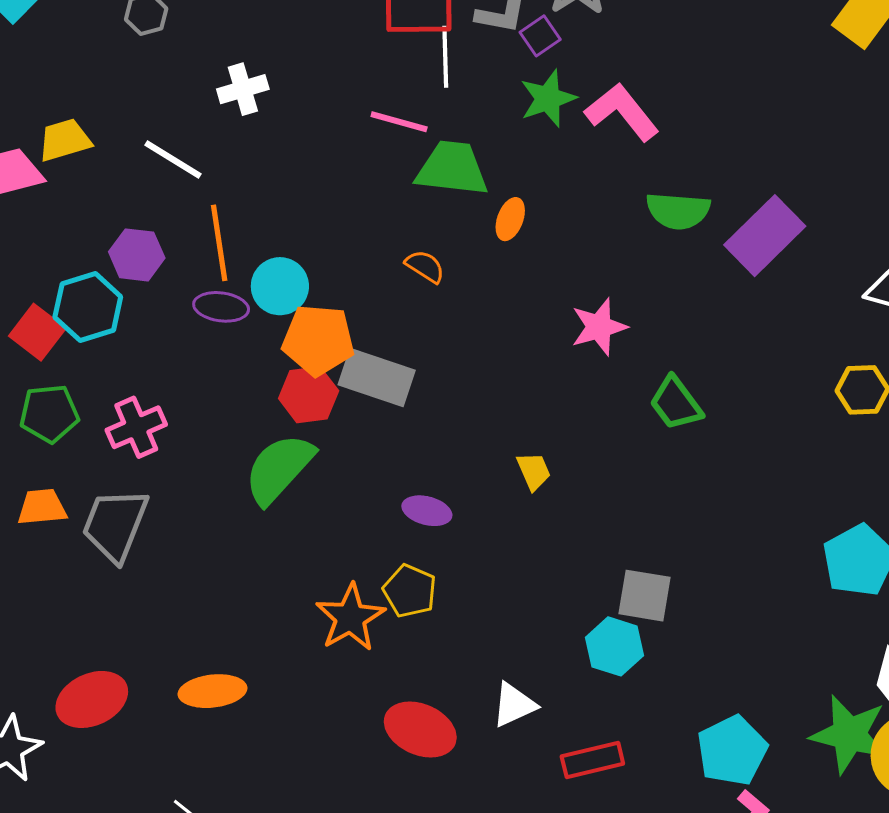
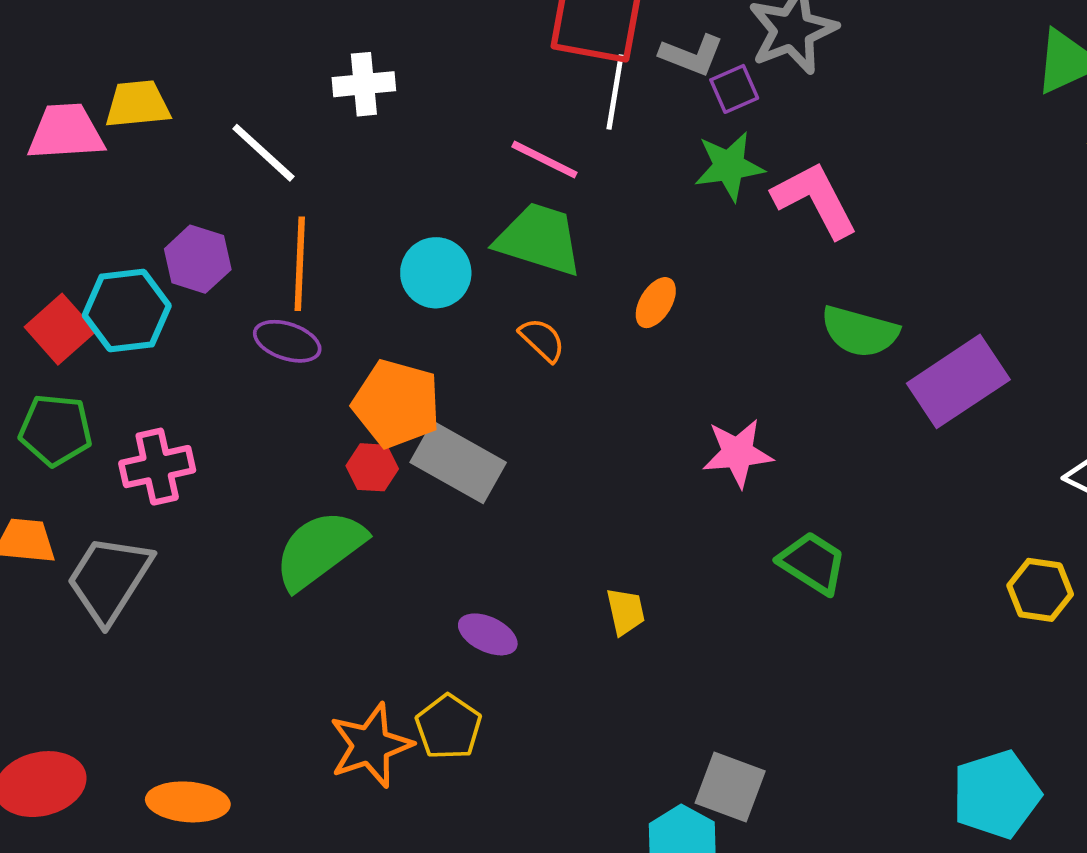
green trapezoid: (452, 169) -> (539, 239), moved
cyan circle: (280, 286) -> (436, 273), moved
red hexagon: (309, 395) -> (372, 467), size x0.7
green trapezoid: (676, 403) -> (812, 563), turned 148

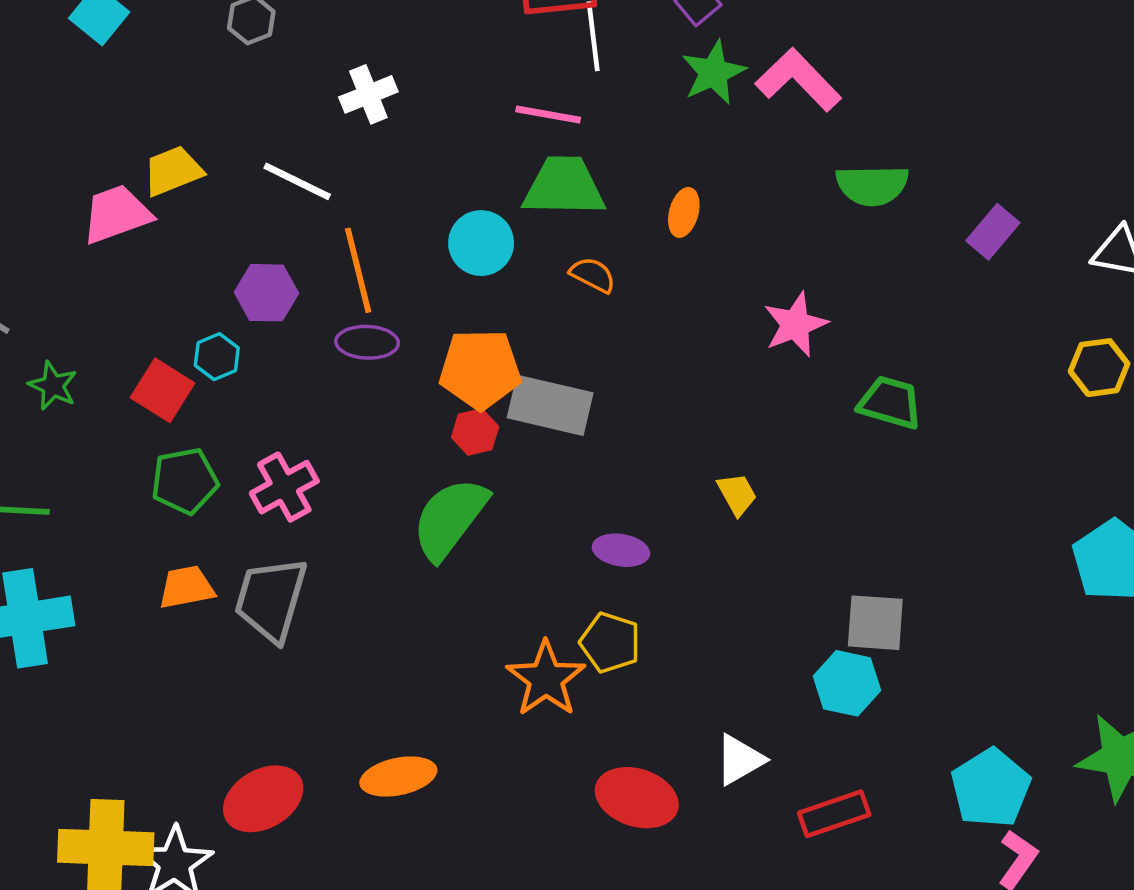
cyan hexagon: (127, 311) -> (217, 357), size x0.6
purple rectangle: (958, 381) -> (993, 232), moved, size x0.6

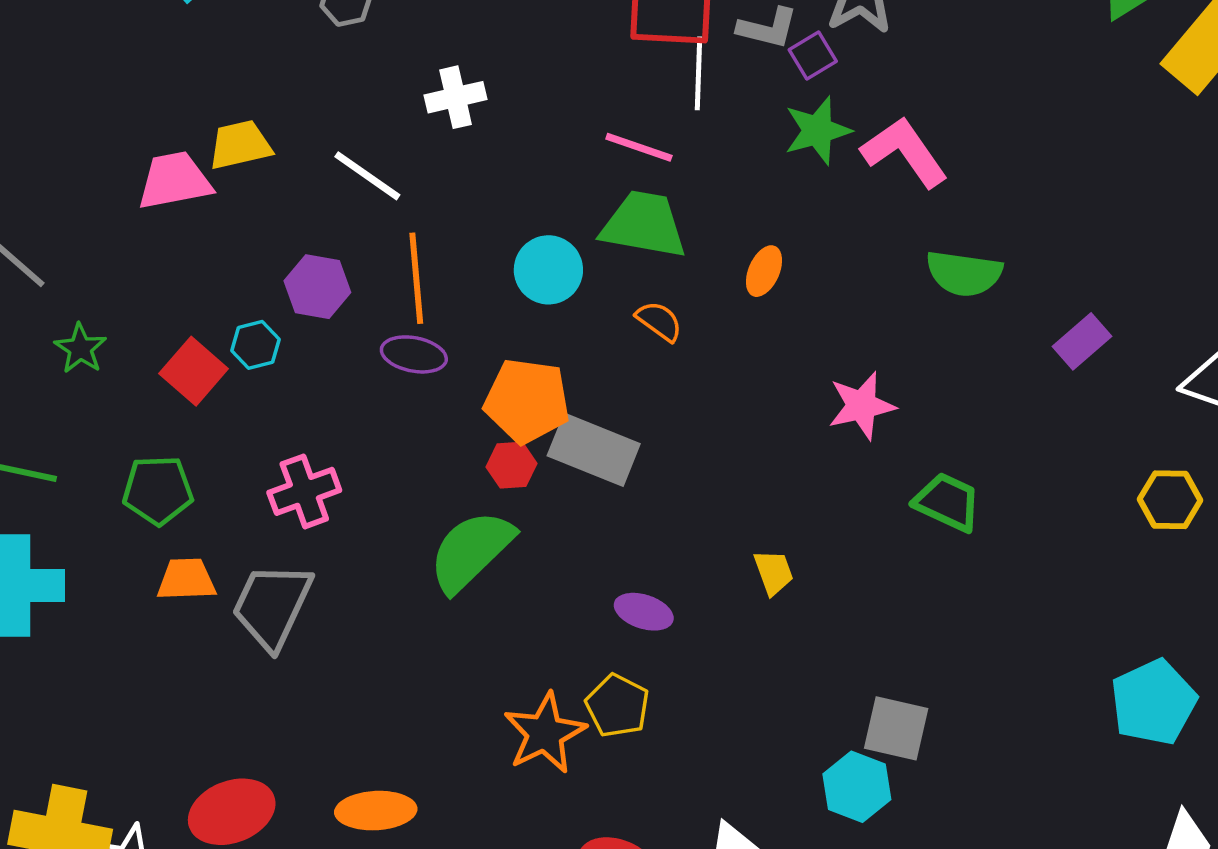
green pentagon: (185, 481) -> (158, 490), moved

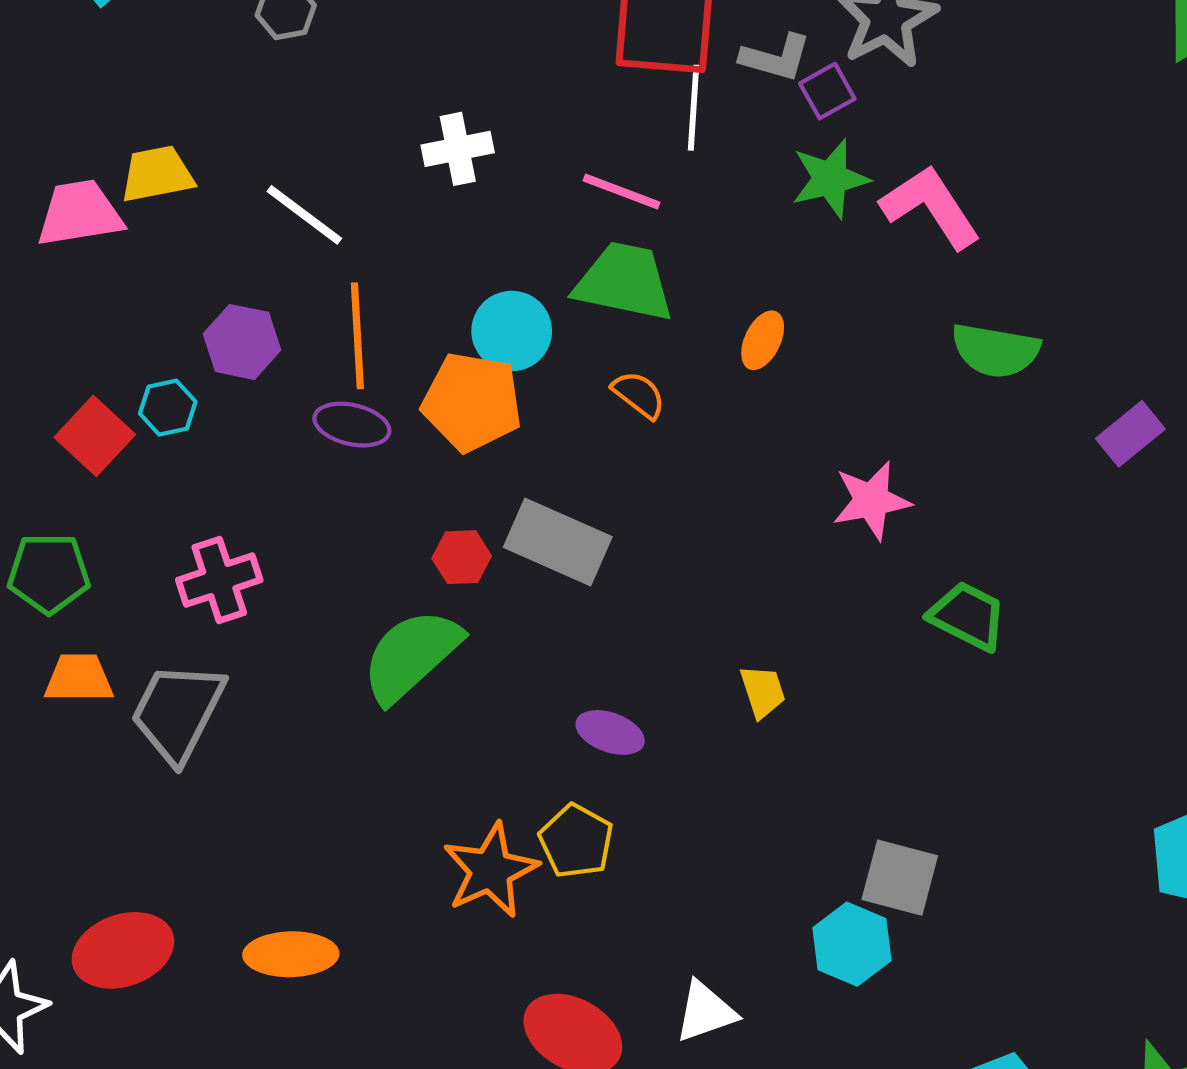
white cross: (456, 97) -> (458, 149), moved
orange pentagon: (527, 401) -> (472, 402), moved

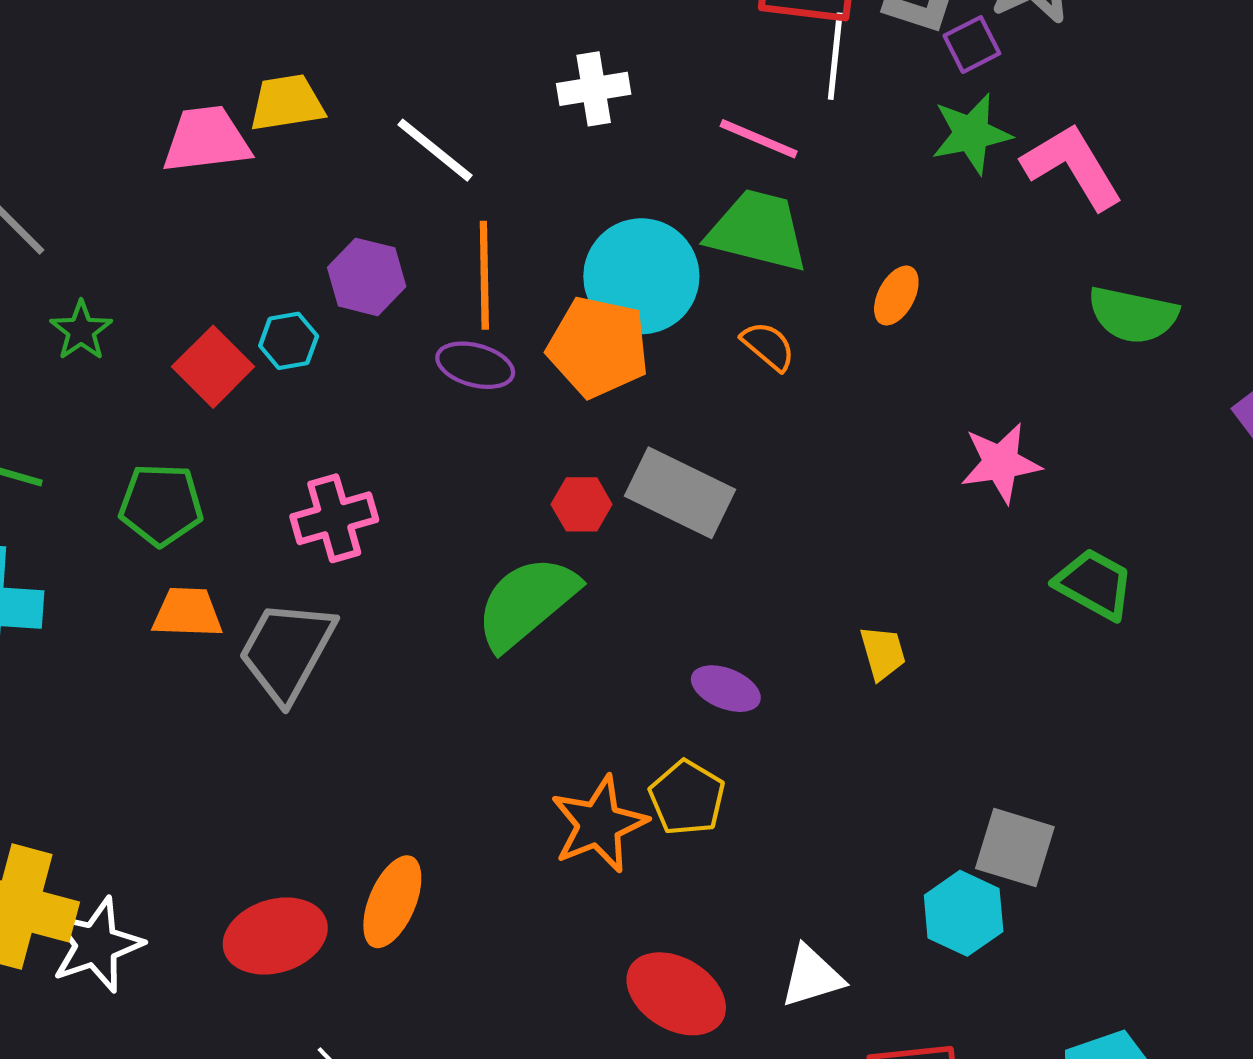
cyan circle: (512, 331) -> (641, 276), size x1.4
red ellipse: (123, 950) -> (275, 936), moved
orange ellipse: (291, 954) -> (392, 902), turned -68

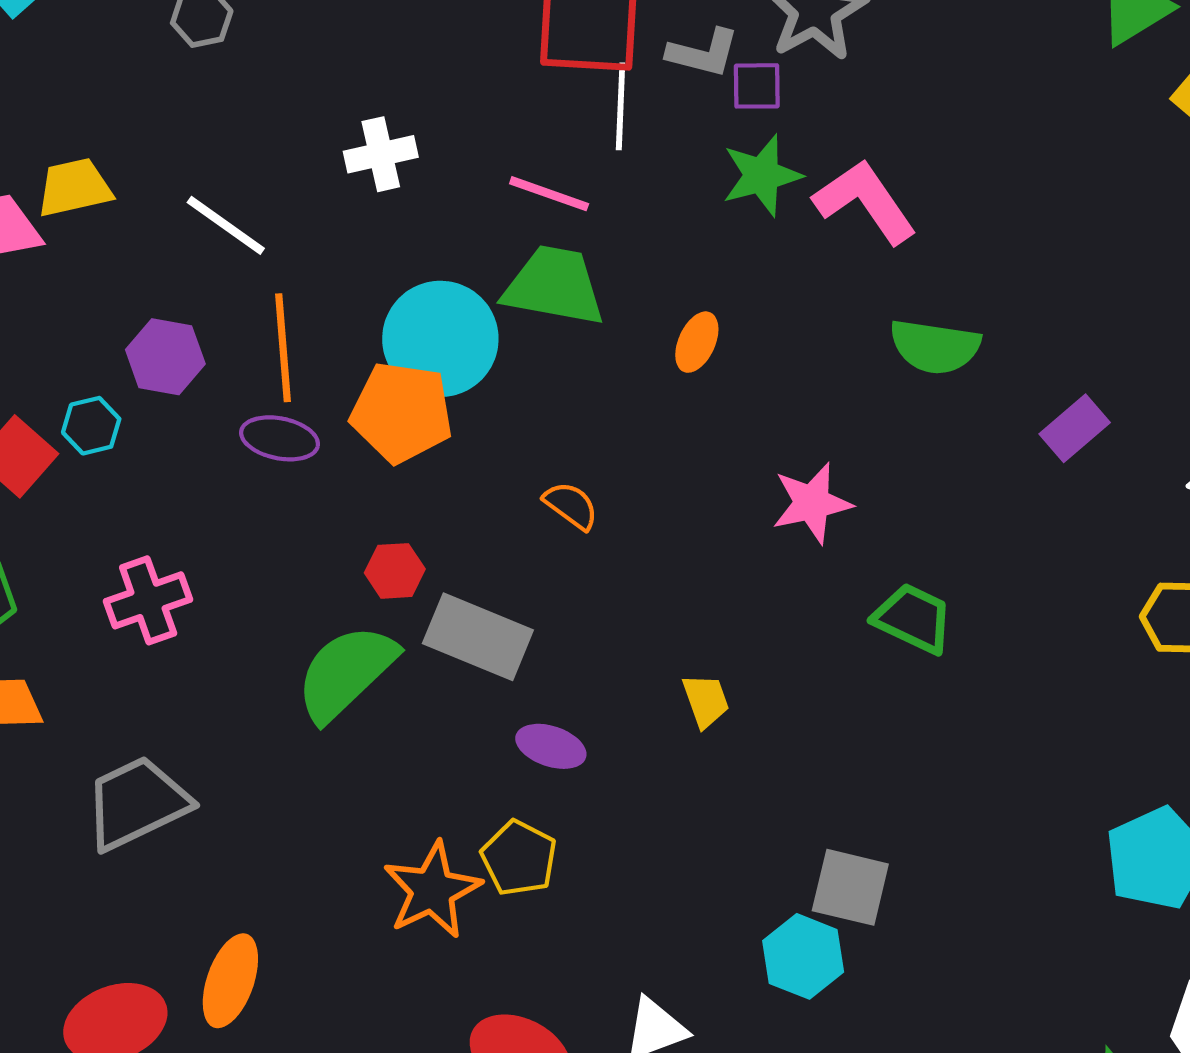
purple square: (972, 45) -> (757, 86), turned 30
orange semicircle: (768, 346) -> (571, 506), moved
gray rectangle: (680, 493) -> (478, 637), moved
gray trapezoid: (287, 651) -> (137, 803), moved, turned 39

